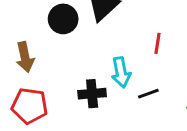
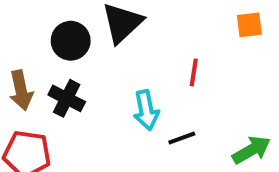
black cross: (92, 94) -> (67, 98), moved, turned 32

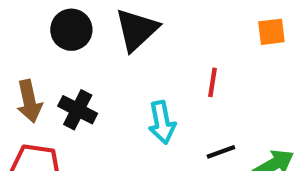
black circle: (71, 41) -> (71, 30), moved
black line: (182, 138) -> (221, 152), moved

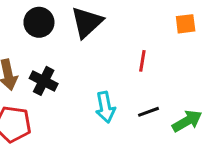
cyan arrow: (162, 122) -> (105, 107), moved

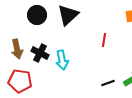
cyan arrow: (105, 107) -> (62, 60), moved
black line: (149, 112) -> (108, 83), moved

